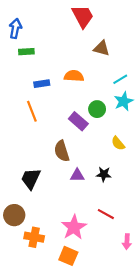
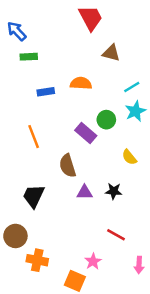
blue arrow: (15, 28) -> (17, 31), turned -54
orange line: (32, 111) -> (34, 137), moved
pink star: (74, 227) -> (93, 261), moved, size x0.6

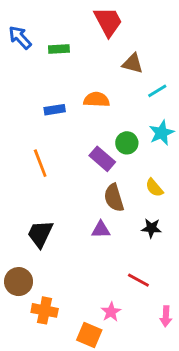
green rectangle: (29, 57) -> (59, 49), moved
cyan line: (132, 87) -> (157, 91), moved
brown semicircle: (68, 166) -> (114, 198), moved
black star: (114, 191) -> (151, 228), moved

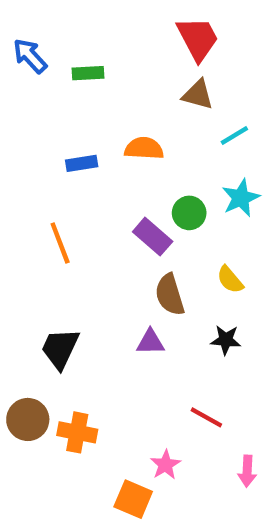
red trapezoid: (108, 22) -> (198, 39), moved
orange cross: (45, 310) -> (77, 432), moved

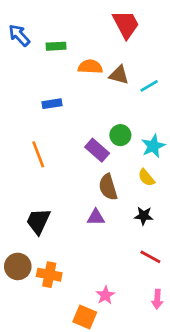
brown triangle: (198, 95) -> (119, 75), moved
orange semicircle: (144, 148) -> (90, 67), moved
cyan star: (241, 198) -> (153, 146), moved
red line: (206, 417) -> (150, 257), moved

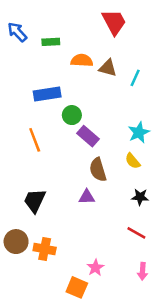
cyan line: (149, 86) -> (135, 78), turned -35
blue rectangle: (52, 104) -> (47, 94), size x1.5
green circle: (120, 135) -> (72, 115), moved
black star: (144, 216) -> (140, 197), moved

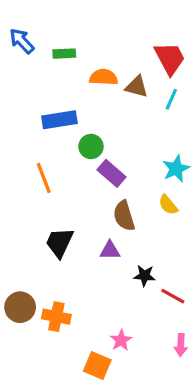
red trapezoid: (114, 22) -> (170, 58), moved
black star: (140, 197) -> (145, 276), moved
black trapezoid: (35, 201) -> (59, 243), moved

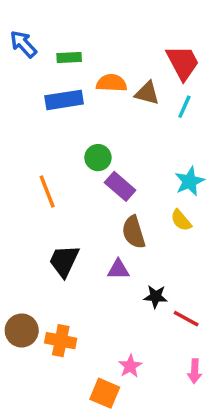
blue rectangle: (59, 120) -> (64, 100), moved

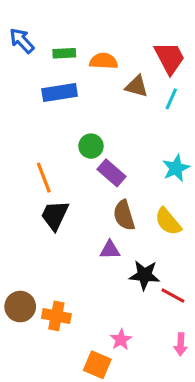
orange semicircle: (112, 83) -> (104, 61), moved
yellow semicircle: (181, 220) -> (168, 222), moved, size x1.4
black trapezoid: (64, 261) -> (55, 215), moved
black star: (156, 297) -> (144, 275), size x1.4

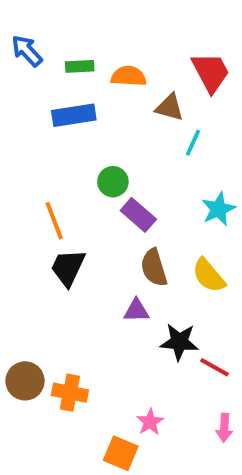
cyan line: (171, 99) -> (193, 143), moved

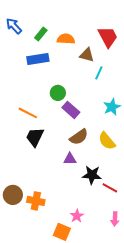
green rectangle: (80, 66) -> (41, 34), turned -48
orange line: (54, 221) -> (28, 113), turned -42
brown semicircle: (154, 268) -> (79, 137), turned -108

